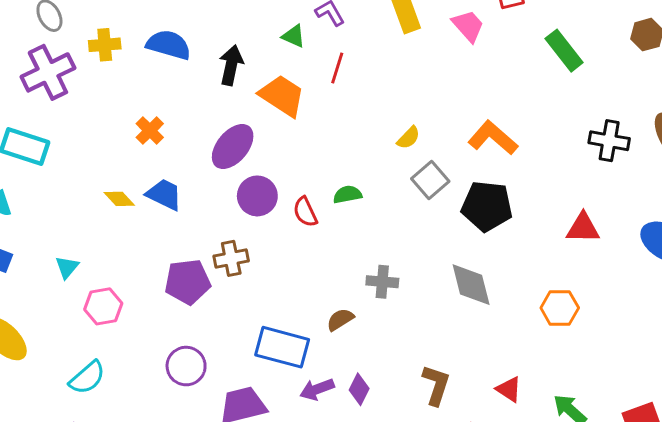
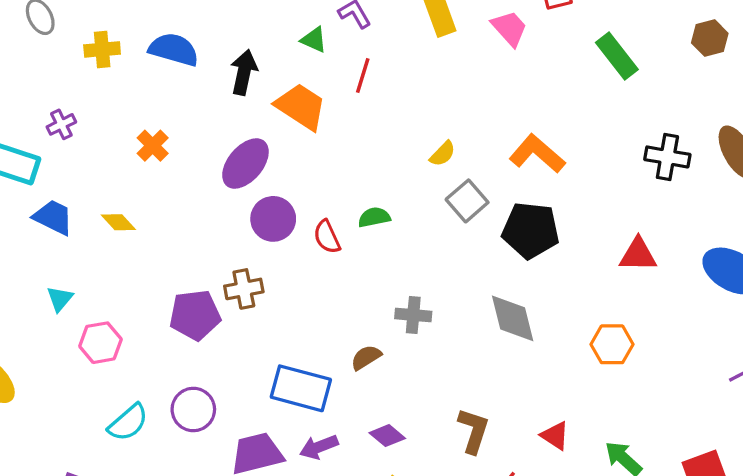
purple cross: (48, 72) -> (61, 124), moved, size x0.5
blue trapezoid: (164, 195) -> (53, 217), moved
cyan semicircle: (87, 378) -> (128, 423), moved
purple arrow: (317, 389) -> (319, 447), moved
purple diamond: (359, 389) -> (387, 436), turned -76

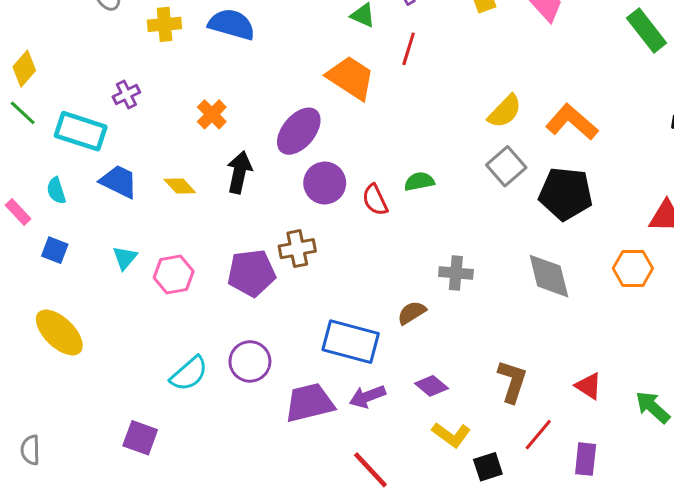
black arrow: (244, 72) -> (239, 172), moved
yellow semicircle: (443, 154) -> (505, 111), moved, size x1.4
pink hexagon: (100, 343) -> (174, 275), moved
orange hexagon: (612, 344) -> (633, 268), moved

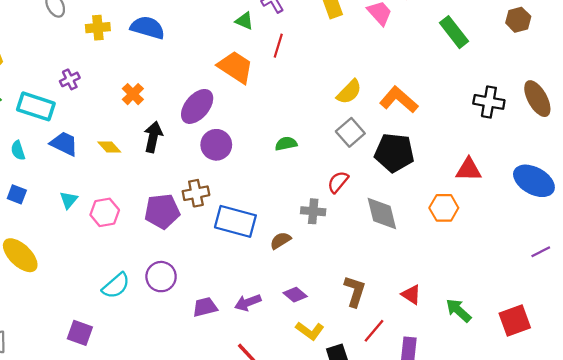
red semicircle: (375, 200) -> (338, 182), moved, turned 65
blue rectangle: (351, 342) -> (235, 221), moved
purple trapezoid: (309, 403) -> (205, 307), size x0.7

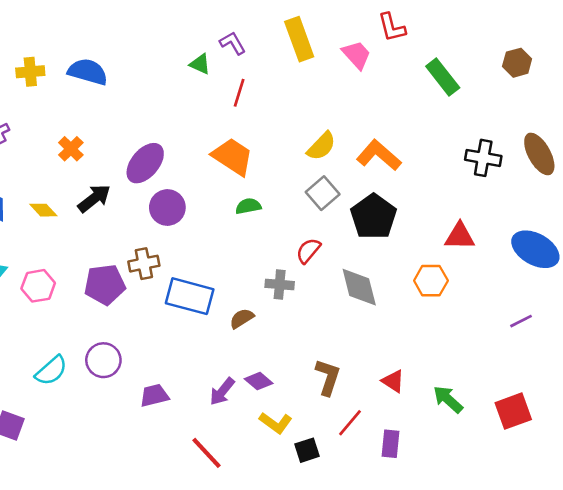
orange trapezoid: (235, 67) -> (233, 157), moved
black arrow: (153, 137) -> (94, 198), turned 40
black pentagon: (394, 153) -> (374, 217), turned 30
purple line: (541, 252) -> (521, 321), moved
purple arrow: (248, 303) -> (222, 391), moved, turned -30

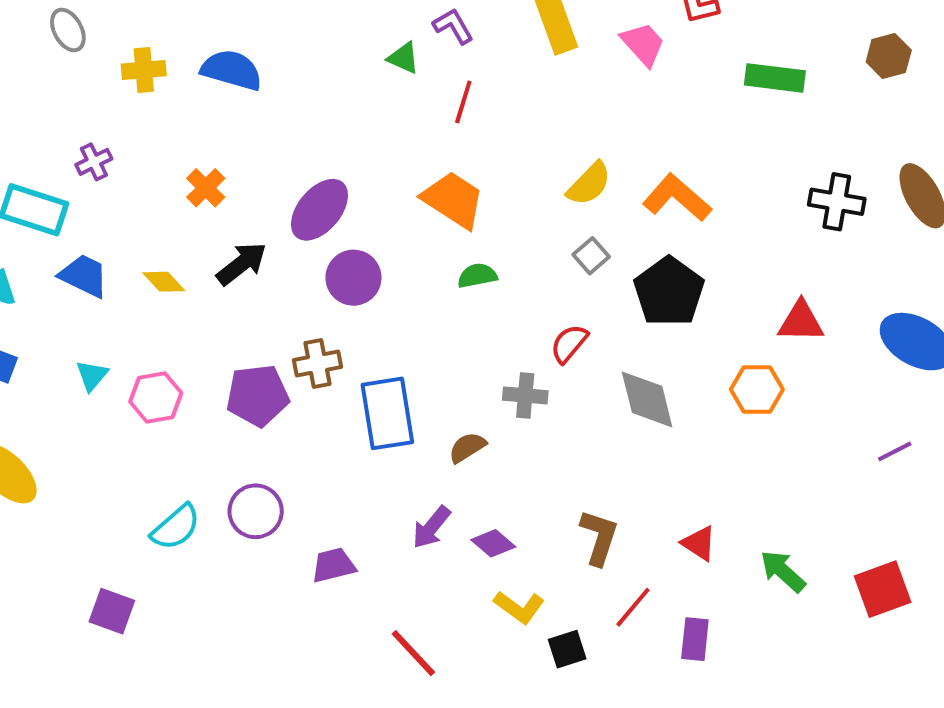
green rectangle: (443, 77) -> (775, 78), turned -45
gray square: (323, 193) -> (591, 256), size x0.7
blue rectangle: (190, 296) -> (387, 413), turned 66
purple arrow: (222, 391) -> (431, 527), moved

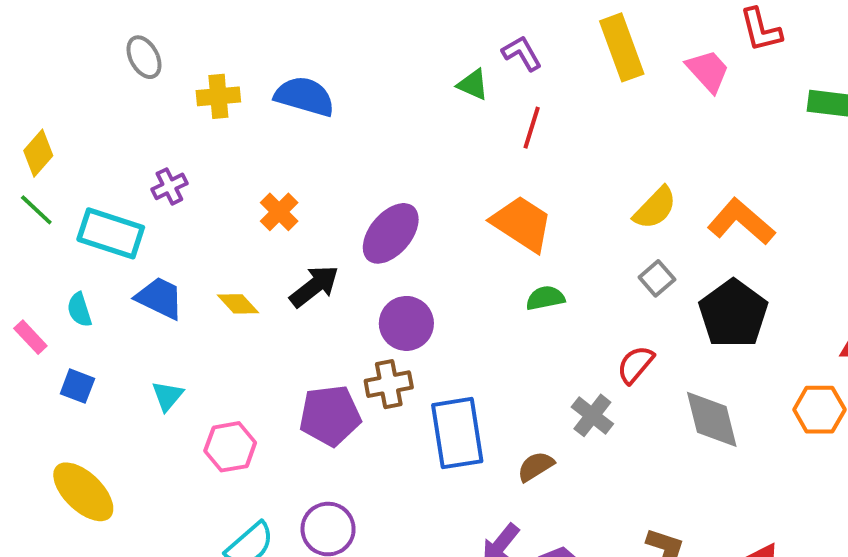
purple circle: (353, 278) -> (406, 323), moved
gray cross: (525, 395) -> (592, 415), turned 33
pink hexagon: (156, 397) -> (230, 447), moved

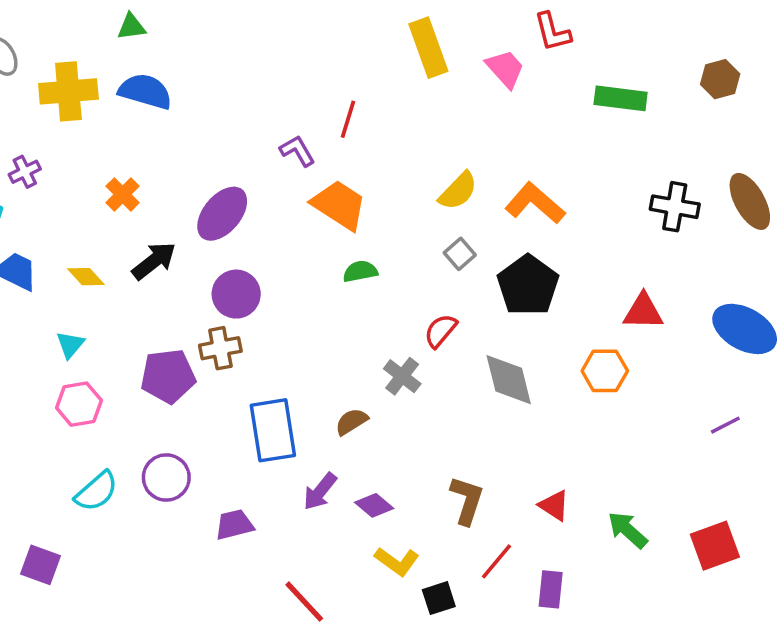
purple L-shape: (522, 53) -> (297, 151), moved
green triangle: (473, 85) -> (131, 27), moved, turned -32
yellow cross: (218, 96) -> (68, 91), size x1.5
cyan triangle: (167, 396) -> (70, 345), moved
blue rectangle: (457, 433) -> (273, 430), moved

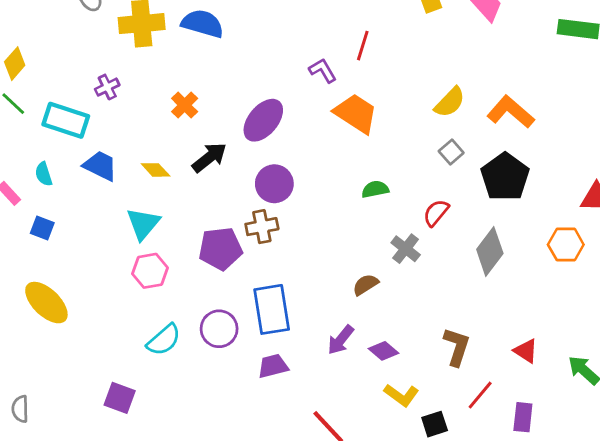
green semicircle: (360, 271) -> (375, 189), moved
cyan triangle: (70, 345) -> (143, 224), size x1.5
gray diamond: (509, 380) -> (490, 251), turned 51
blue rectangle: (273, 430) -> (272, 309), moved

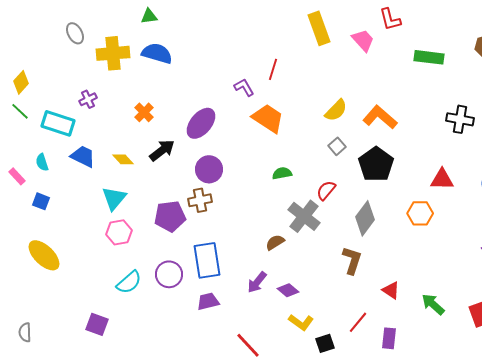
gray cross: (406, 249) -> (304, 216), size x1.5
brown L-shape: (457, 347) -> (352, 260), moved

